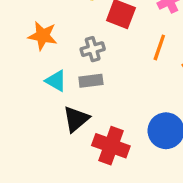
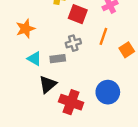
orange star: (43, 36) -> (25, 29), turned -30
gray cross: (93, 49) -> (73, 43), moved

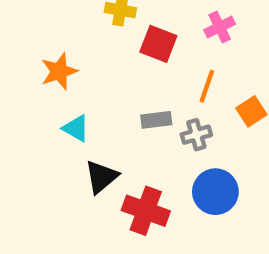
gray cross: (73, 43) -> (196, 135), moved
gray rectangle: (58, 59) -> (156, 120), moved

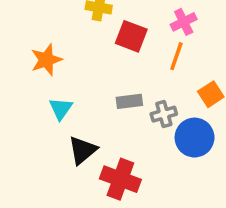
orange line: (207, 86) -> (176, 56), moved
cyan triangle: (76, 128) -> (61, 109), turned 35
blue circle: (215, 192) -> (195, 138), moved

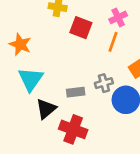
orange star: (46, 60) -> (20, 44), turned -30
gray rectangle: (129, 101) -> (76, 92), moved
cyan triangle: (61, 109) -> (31, 79), size x1.5

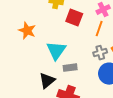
cyan triangle: (31, 79) -> (56, 51), moved
gray cross: (104, 83) -> (100, 53), moved

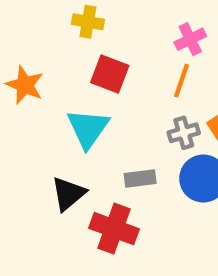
red square: (74, 18) -> (110, 74), moved
gray rectangle: (70, 68) -> (140, 179), moved

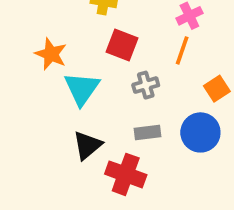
cyan triangle: (88, 128) -> (82, 89), moved
gray cross: (184, 133) -> (146, 85), moved

